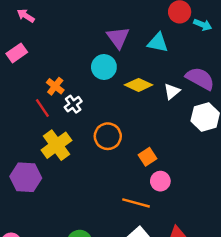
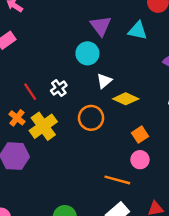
yellow diamond: (139, 85) -> (126, 99), moved
orange cross: (55, 86) -> (17, 118), moved
white triangle: (172, 91) -> (104, 81), moved
orange square: (148, 157) -> (140, 135), moved

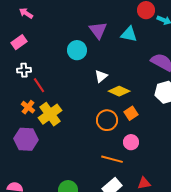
cyan circle: (87, 53) -> (77, 50), moved
white cross: (59, 88) -> (24, 70), moved, turned 32
orange circle: (91, 118) -> (107, 120), moved
orange square: (140, 135) -> (131, 113), moved

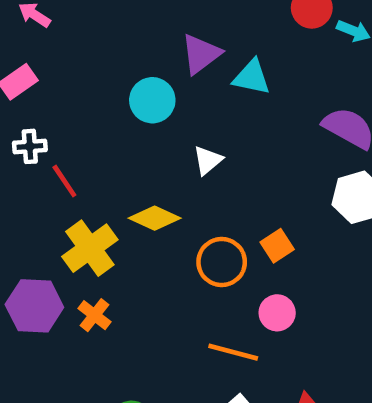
purple triangle: (98, 30) -> (201, 54), turned 30
cyan triangle: (129, 34) -> (252, 77), moved
yellow diamond: (119, 91) -> (155, 218), moved
orange cross: (28, 107) -> (95, 315), moved

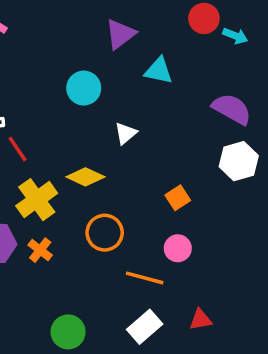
purple triangle: (201, 54) -> (120, 34), moved
orange circle: (222, 262) -> (105, 233), moved

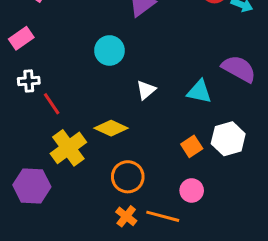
cyan triangle: (159, 71) -> (199, 92), moved
white hexagon: (239, 161) -> (228, 139), moved
orange cross: (40, 250) -> (126, 216), moved

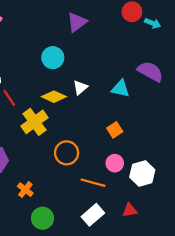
yellow diamond: (111, 128) -> (54, 97), moved
white hexagon: (228, 139) -> (142, 173), moved
yellow cross: (68, 148) -> (34, 122), moved
orange cross: (126, 216) -> (25, 190), moved

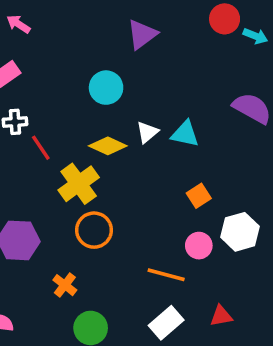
cyan triangle: (120, 89) -> (185, 134), moved
orange circle: (67, 153) -> (94, 230), moved
white hexagon: (142, 173) -> (240, 232), moved

